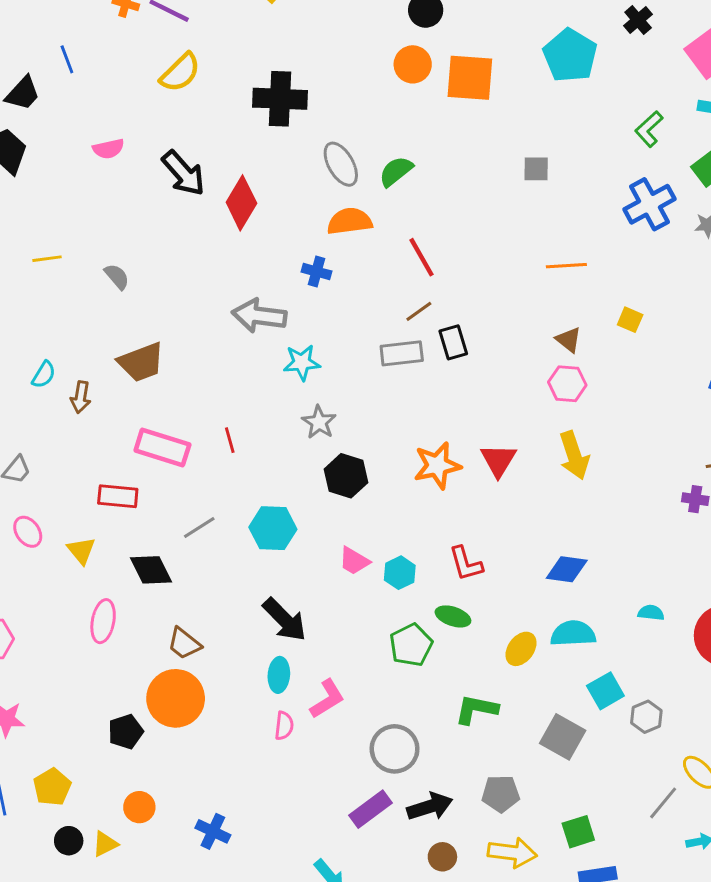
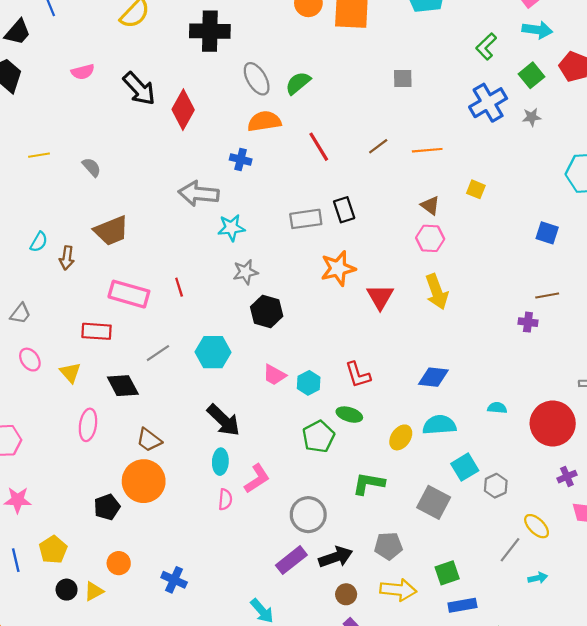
brown line: (419, 311) -> (378, 146), moved
gray star: (319, 422) -> (245, 272), turned 30
orange star: (437, 466) -> (338, 268), moved

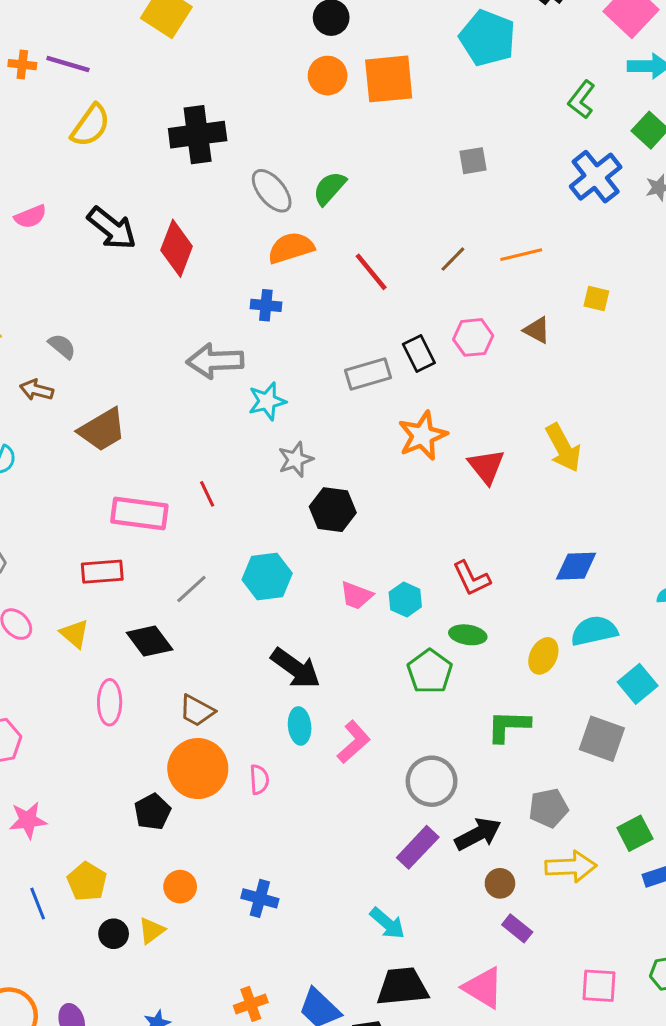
pink hexagon: (430, 238) -> (473, 337), moved
brown arrow: (67, 258) -> (36, 390), moved, turned 105
pink semicircle: (225, 499) -> (259, 780), moved

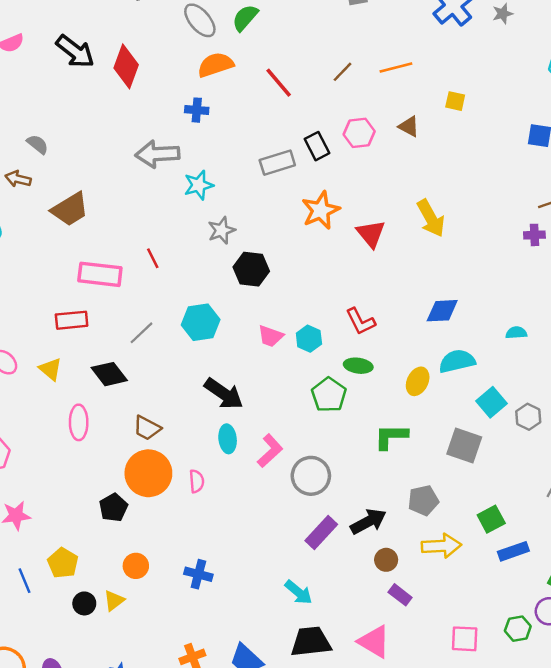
gray circle: (432, 781) -> (311, 476), moved

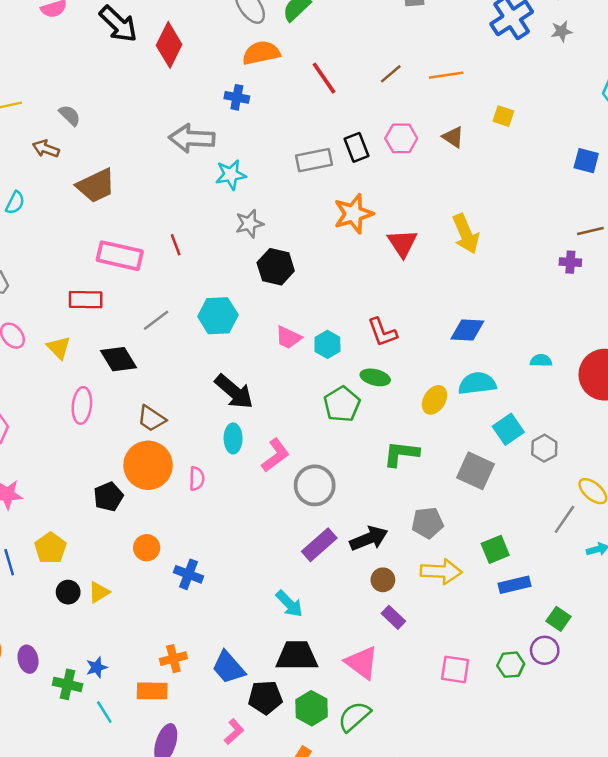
orange circle: (136, 566) -> (147, 548), moved

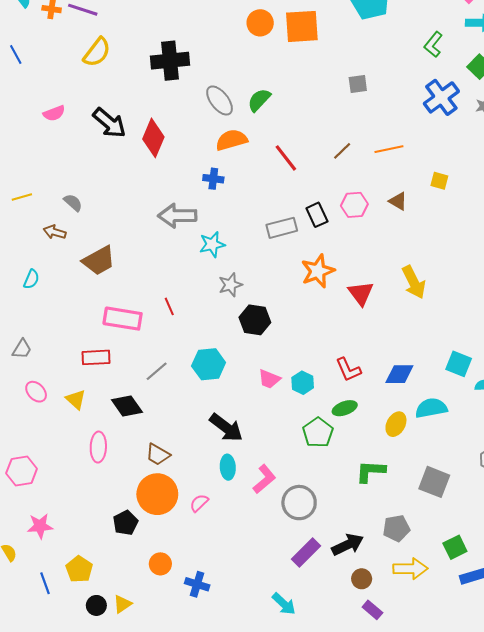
blue diamond: (467, 330) -> (399, 374), moved
green ellipse: (375, 377) -> (345, 408), turned -30
cyan square: (508, 429) -> (459, 364), moved, turned -30
pink semicircle: (197, 479) -> (199, 503), turned -132

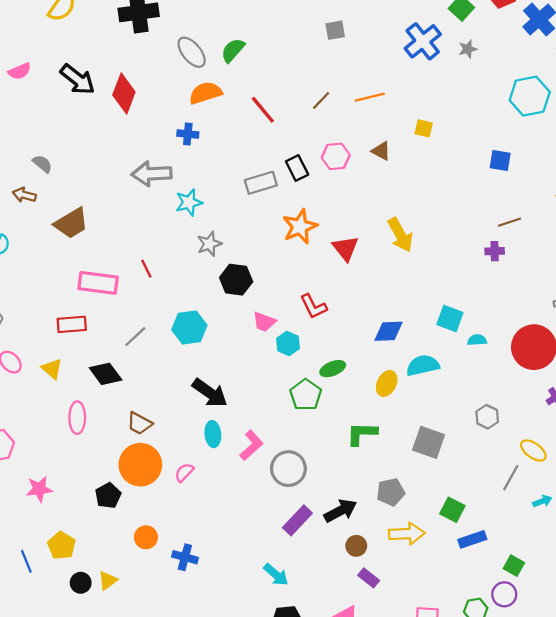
red L-shape: (348, 370) -> (313, 306), moved
pink trapezoid: (269, 379) -> (264, 322), moved
pink star: (40, 526) -> (39, 489), moved
green square: (455, 547) -> (452, 510), turned -35

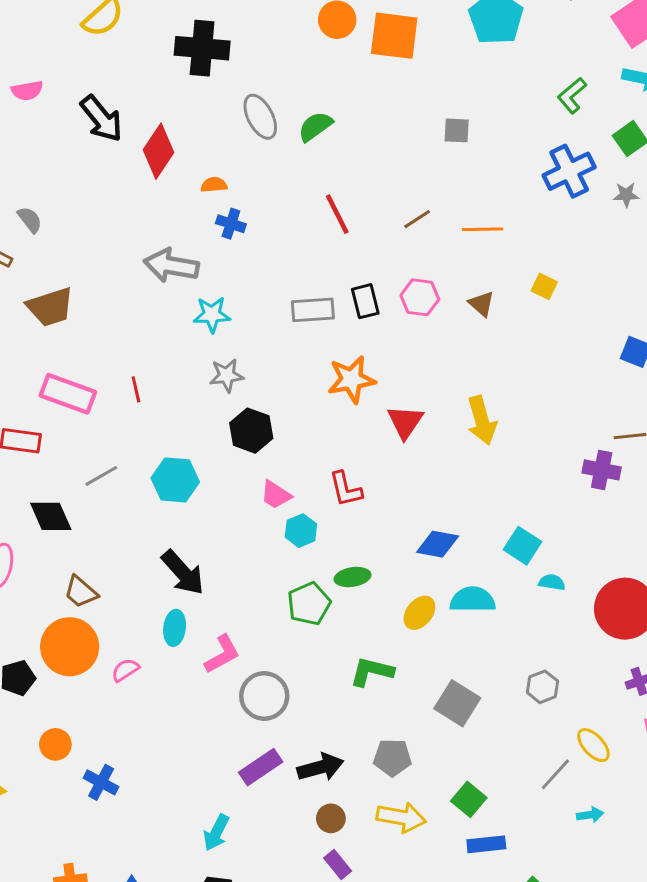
orange semicircle: (205, 93) -> (214, 185), moved, size x0.6
purple cross: (495, 251) -> (602, 470), size x1.4
cyan arrow: (276, 575) -> (216, 833), turned 64

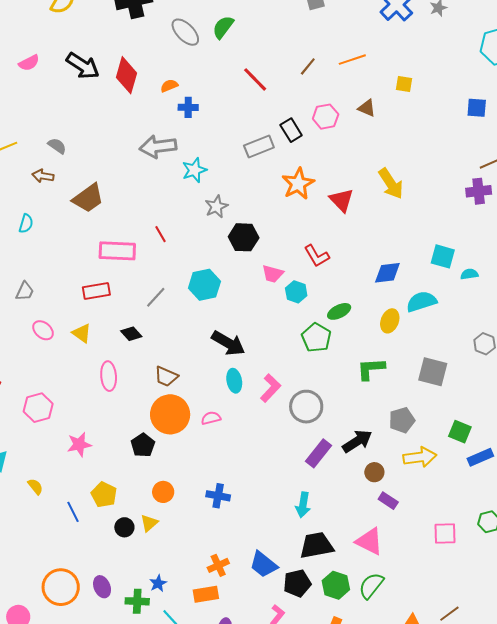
black diamond: (51, 516) -> (131, 334), size x0.7
pink semicircle: (125, 670) -> (211, 418), turned 36
orange circle: (55, 744) -> (163, 492), moved

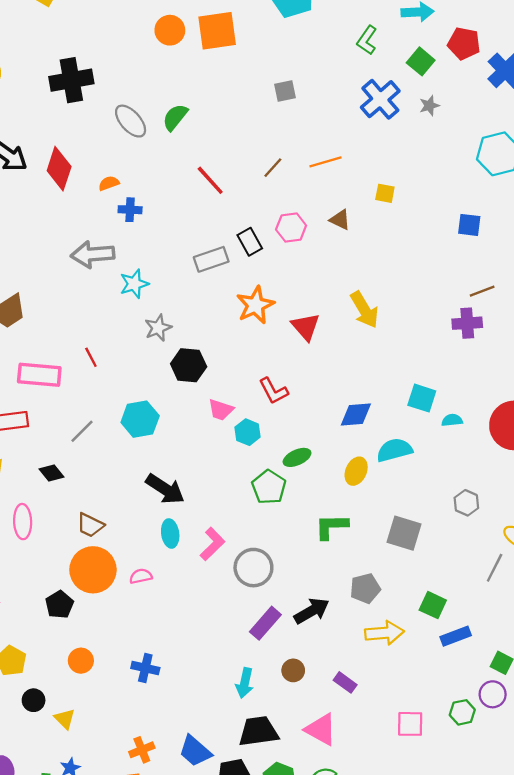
brown circle: (374, 472) -> (293, 670), moved
yellow triangle: (149, 523) -> (65, 719), moved, turned -36

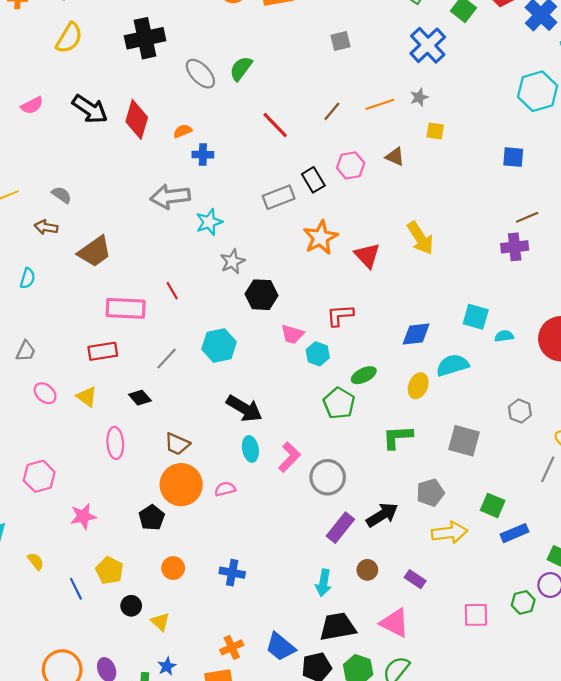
gray star: (429, 106) -> (419, 97), moved
red L-shape: (273, 391) -> (340, 315), turned 116

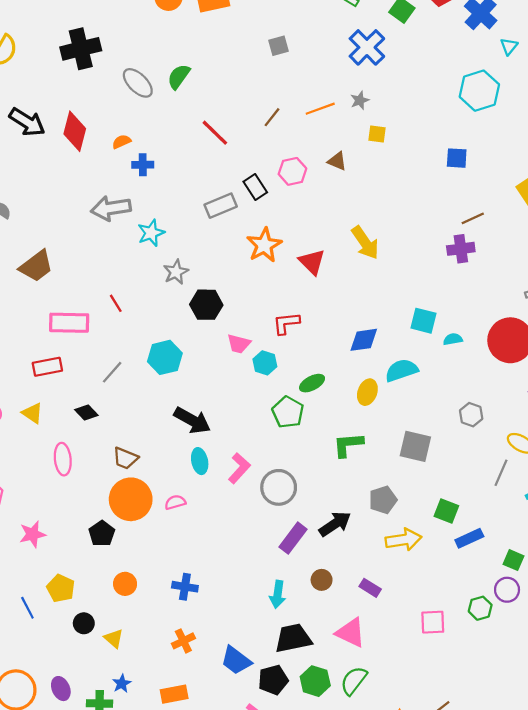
orange cross: (232, 647) -> (183, 641), moved

